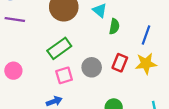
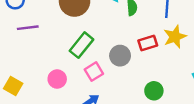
red rectangle: (120, 63) -> (148, 43), turned 66
pink circle: (13, 71) -> (57, 79), moved

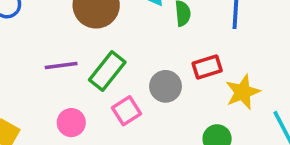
purple line: (28, 28) -> (61, 65), moved
yellow star: (175, 37) -> (243, 92), moved

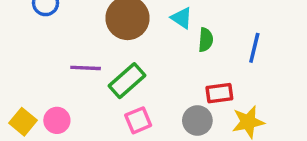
gray circle: (166, 86) -> (197, 121), moved
pink circle: (71, 123) -> (57, 120), moved

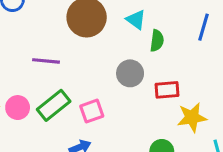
blue line: (254, 48) -> (203, 27), moved
green rectangle: (127, 81) -> (54, 105), moved
gray circle: (197, 121) -> (130, 73), moved

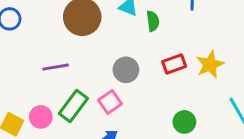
gray circle: (130, 73) -> (126, 70), moved
yellow star: (192, 117) -> (210, 65), moved

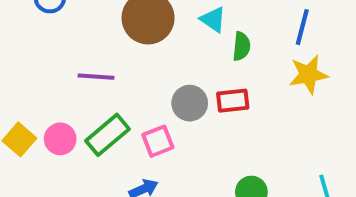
red rectangle: (174, 64) -> (233, 101), moved
yellow star: (210, 65) -> (308, 75), moved

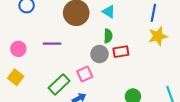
green semicircle: (241, 46) -> (108, 36), moved
green rectangle: (107, 135) -> (59, 84), moved
pink circle: (60, 139) -> (18, 49), moved

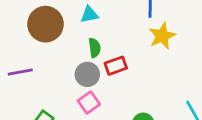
cyan triangle: (109, 12) -> (89, 15), turned -32
pink square: (85, 74) -> (89, 103), moved

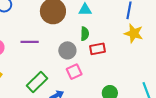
yellow star: (162, 36) -> (134, 33), turned 30
gray circle: (87, 74) -> (67, 50), moved

